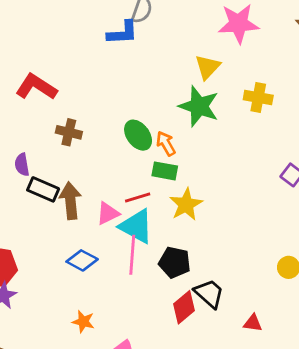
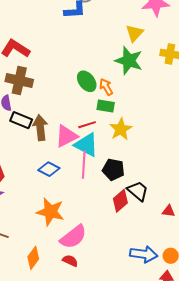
brown cross: (69, 132) -> (19, 80), moved, size x1.5
pink triangle: (108, 213) -> (66, 136), size x1.4
orange star: (83, 322) -> (50, 212), size x1.8

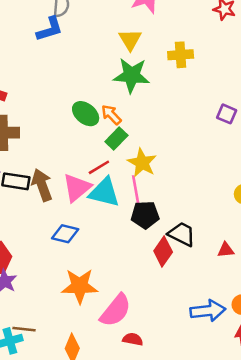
green rectangle: (106, 106) -> (116, 139), turned -42
pink line: (84, 165) -> (136, 193), moved
red semicircle: (70, 261) -> (133, 339), moved

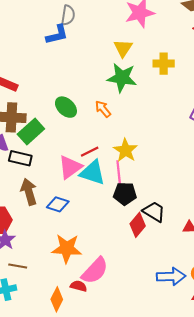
green ellipse: (86, 114) -> (66, 107), moved
green rectangle: (116, 139) -> (31, 132), moved, size x1.4
brown arrow: (42, 185) -> (29, 192), moved
brown line: (24, 329) -> (18, 266), moved
red semicircle: (133, 339) -> (79, 286), moved

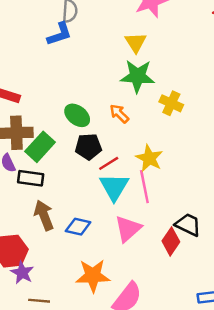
yellow cross: (164, 64) -> (171, 103), moved, turned 30
pink triangle: (70, 167) -> (128, 229), moved
cyan triangle: (93, 173) -> (114, 187), turned 48
black pentagon: (125, 194) -> (88, 147), moved

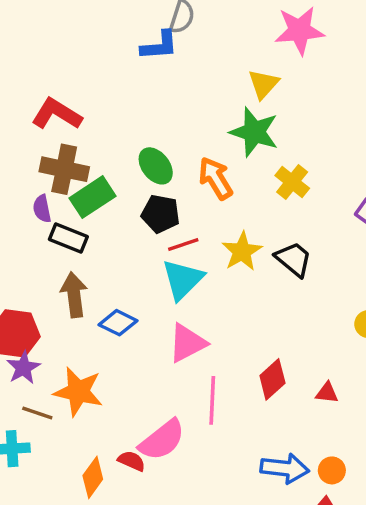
orange arrow: (119, 114) -> (216, 178), size x1.4
pink line: (144, 187) -> (212, 400), moved
black trapezoid: (188, 225) -> (294, 259), moved
red diamond: (171, 241) -> (272, 379), moved
orange star: (93, 276) -> (78, 392), moved

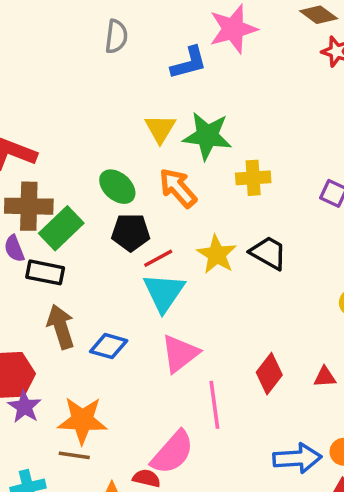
blue L-shape: (159, 46) -> (189, 63), moved
yellow triangle: (263, 84) -> (160, 129), moved
yellow cross: (292, 182) -> (253, 178), turned -32
brown line: (37, 413) -> (74, 455), moved

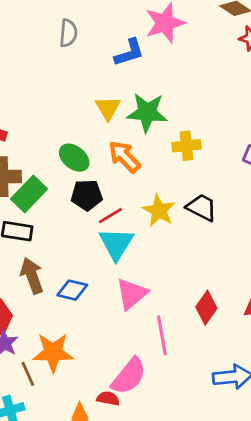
brown line: (74, 455) -> (28, 374), moved, turned 60

